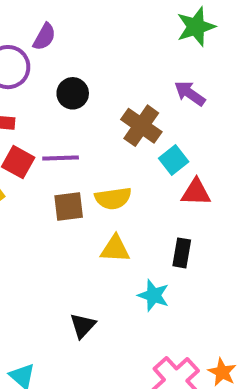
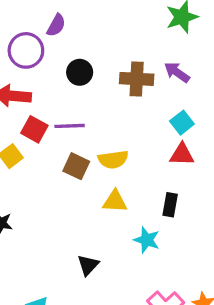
brown cross: (141, 126) -> (137, 79), moved, turned -32
cyan square: (174, 160) -> (182, 123), moved
brown square: (69, 206) -> (76, 166), turned 32

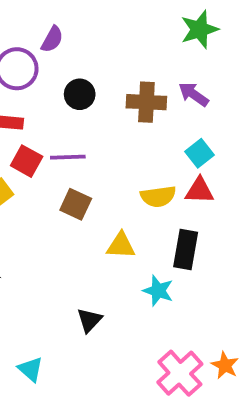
yellow semicircle: (113, 159) -> (158, 196), moved
black rectangle: (170, 205) -> (186, 249), size x1.4

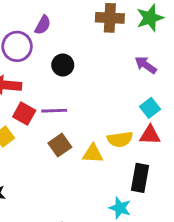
brown cross: (146, 102) -> (110, 18), moved
brown square: (76, 204) -> (60, 145), turned 30
yellow triangle: (121, 246) -> (93, 154), moved

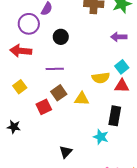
purple arrow: (146, 65) -> (119, 37), turned -35
red square: (24, 114) -> (44, 107), moved, turned 35
yellow semicircle: (120, 139) -> (101, 78), moved

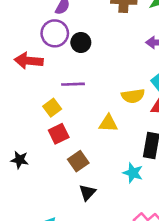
purple circle: (29, 24) -> (55, 33), moved
yellow square: (20, 87) -> (52, 108), moved
brown square: (59, 93) -> (78, 161), moved

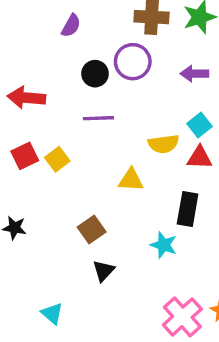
purple circle: (55, 33) -> (133, 62), moved
purple line: (73, 84) -> (98, 118), moved
red square: (59, 134) -> (25, 156), moved

